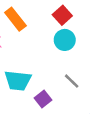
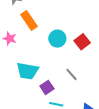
red square: (62, 15) -> (82, 42), moved
cyan circle: (65, 40) -> (57, 39), moved

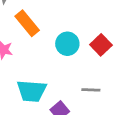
gray line: (71, 74) -> (91, 90), turned -40

